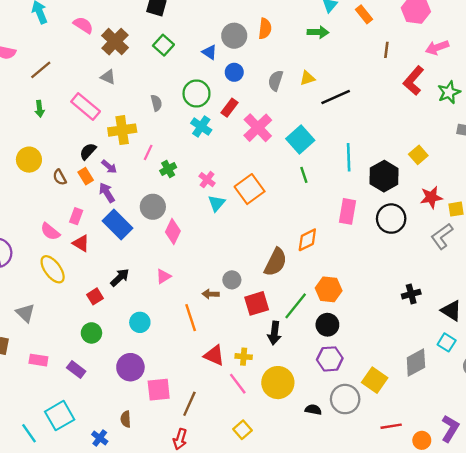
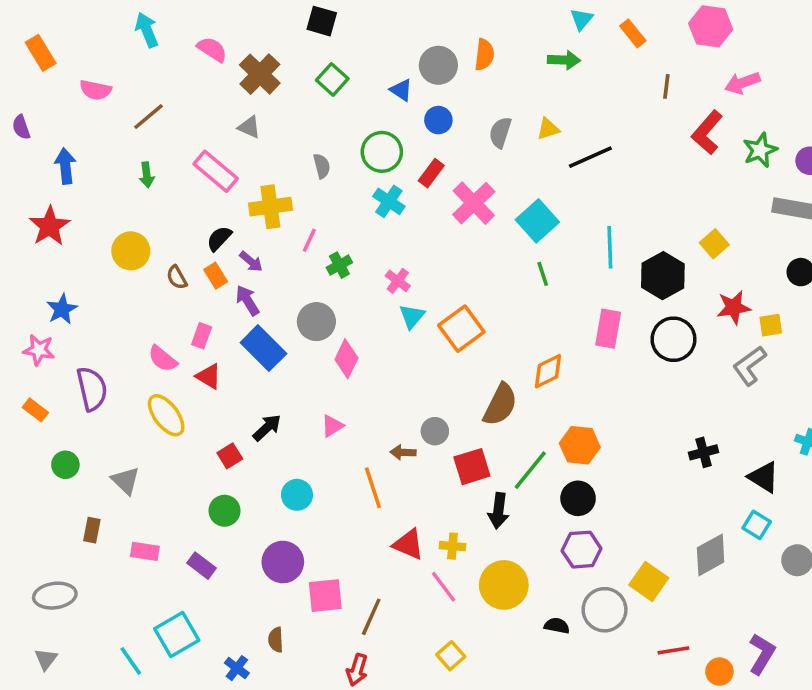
orange square: (250, 189) -> (461, 329), moved

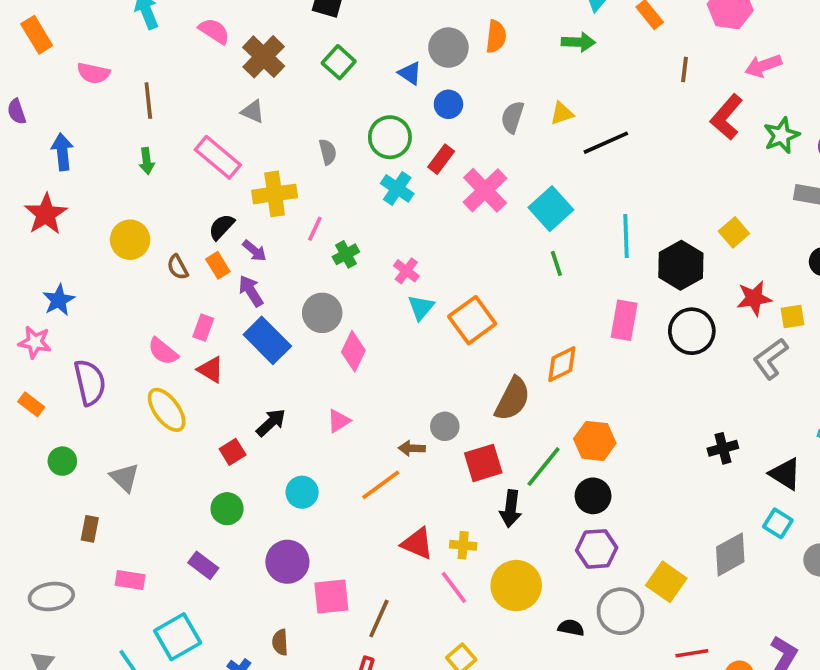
brown line: (148, 117) -> (148, 101), turned -56
orange line: (373, 488) -> (381, 485), turned 72
pink rectangle: (145, 551) -> (130, 580), moved

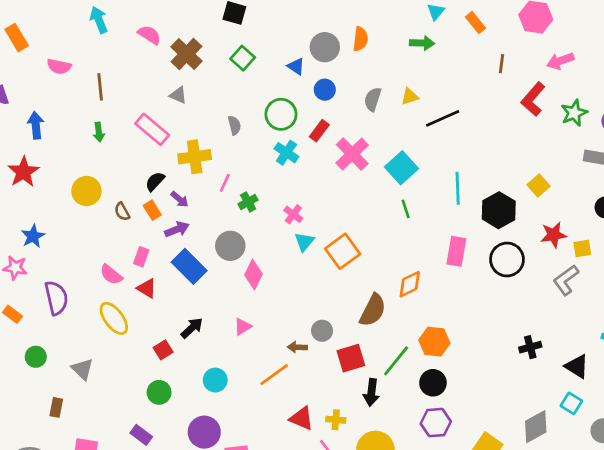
purple arrow: (251, 291) -> (177, 229), turned 100

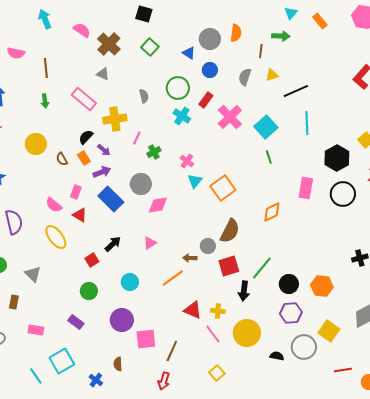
brown line: (501, 64) -> (261, 51), moved
cyan line: (458, 188) -> (307, 123), moved
pink diamond: (254, 275) -> (158, 205), turned 55
brown semicircle: (373, 310) -> (230, 231), moved
orange hexagon: (434, 342) -> (322, 286), moved

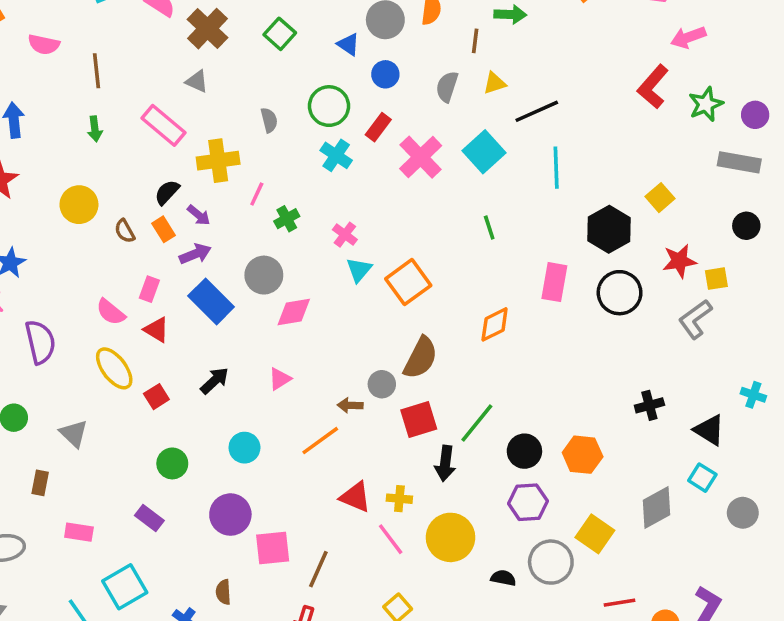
cyan square: (266, 127) -> (484, 152), moved
red square: (92, 260) -> (156, 397), moved

